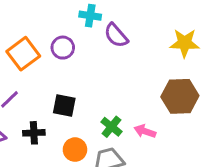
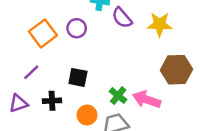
yellow star: (185, 43) -> (160, 24), moved
pink arrow: (145, 131) -> (147, 99), size x1.5

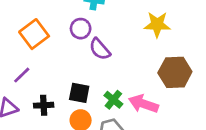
purple semicircle: (122, 18) -> (100, 49), moved
purple circle: (77, 28) -> (81, 29), moved
black square: (78, 77) -> (79, 93), moved

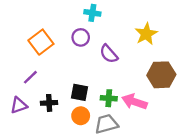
yellow star: (157, 24) -> (146, 34), turned -30
purple semicircle: (100, 49) -> (109, 54), moved
green cross: (113, 100) -> (109, 98), turned -35

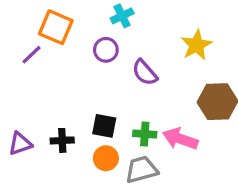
cyan cross: (92, 13) -> (122, 16), turned -35
orange square: (41, 42) -> (56, 27), moved, turned -30
purple line: (30, 77) -> (31, 55), moved

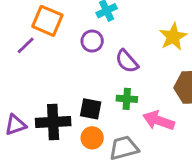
green cross: (145, 134) -> (127, 99), moved
black cross: (62, 140) -> (53, 122), size x1.6

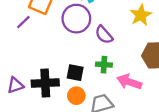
purple circle: (92, 41) -> (76, 19), size x1.6

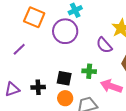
purple line: (23, 22) -> (19, 49), moved
purple semicircle: (104, 35) -> (104, 45), moved
black cross: (45, 83) -> (38, 87), size x0.6

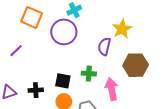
purple semicircle: (104, 45) -> (104, 47), turned 54
pink arrow: (111, 86) -> (112, 89), turned 60

